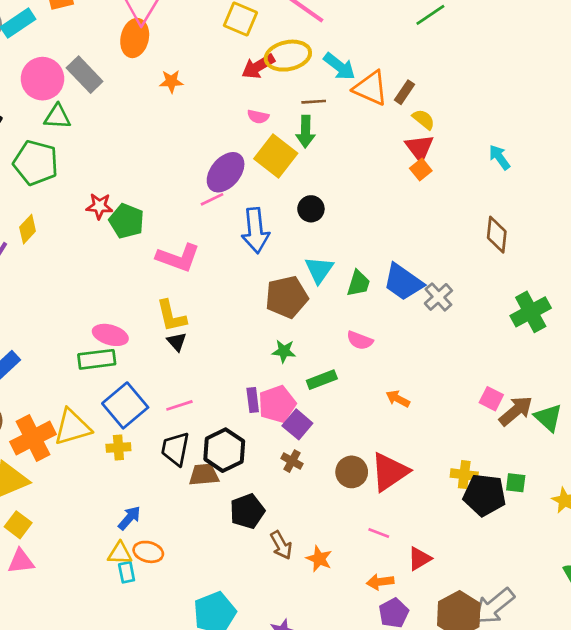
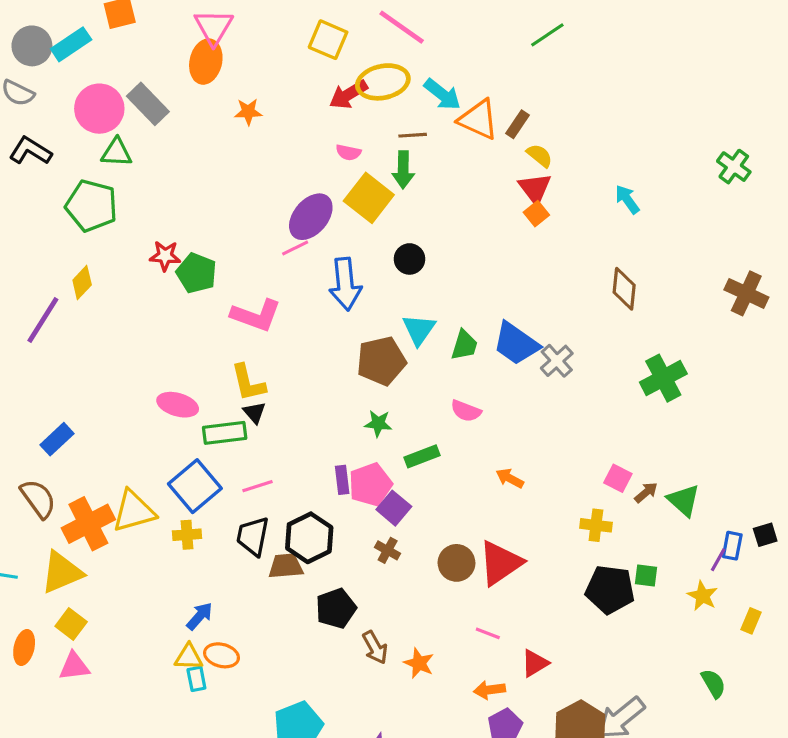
green rectangle: (97, 359) -> (225, 433), moved
brown arrow: (516, 411) -> (646, 492), size x0.6
yellow cross: (464, 475) -> (596, 525), moved

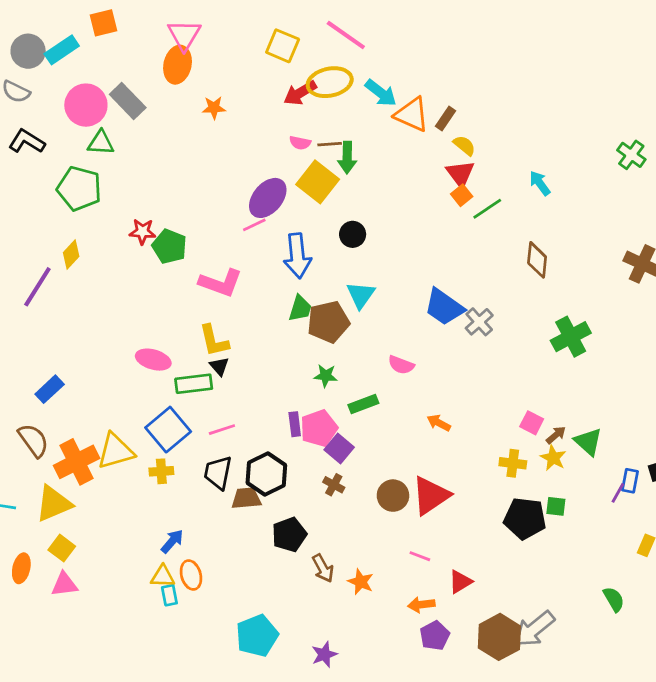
green line: (547, 35) -> (487, 209), moved
brown line: (413, 135) -> (330, 144), moved
green trapezoid: (464, 345) -> (300, 308), moved
yellow star: (702, 596) -> (553, 458), moved
orange ellipse: (221, 655) -> (191, 575), turned 60

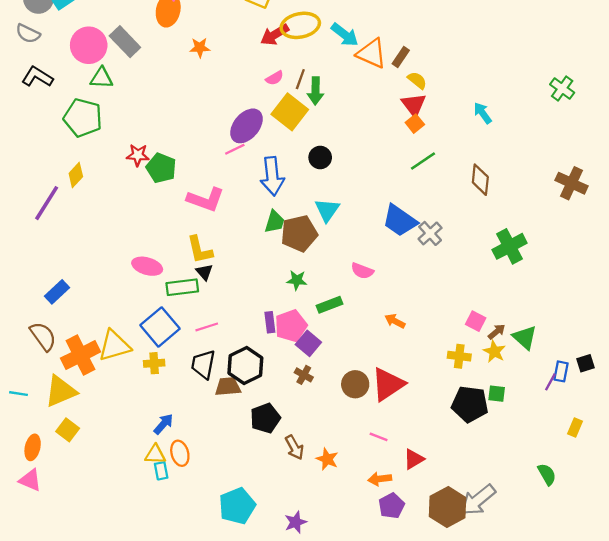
pink semicircle: (300, 143) -> (275, 78), turned -42
brown line: (330, 144) -> (300, 79), turned -66
green line: (487, 209) -> (423, 161), moved
pink triangle: (64, 584) -> (30, 480), moved, turned 30

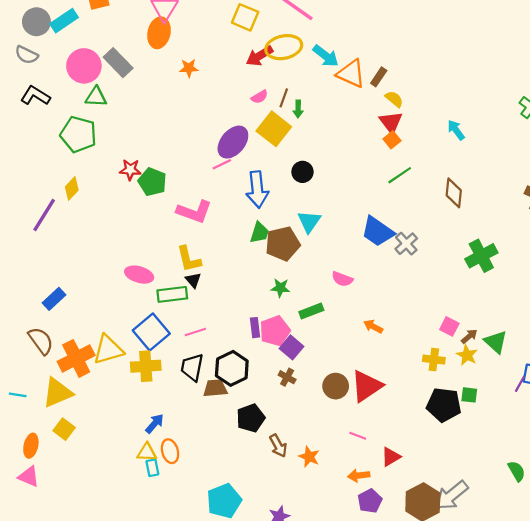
green arrow: (315, 91) -> (298, 109), size x0.7
yellow cross: (154, 363) -> (146, 366), size x1.5

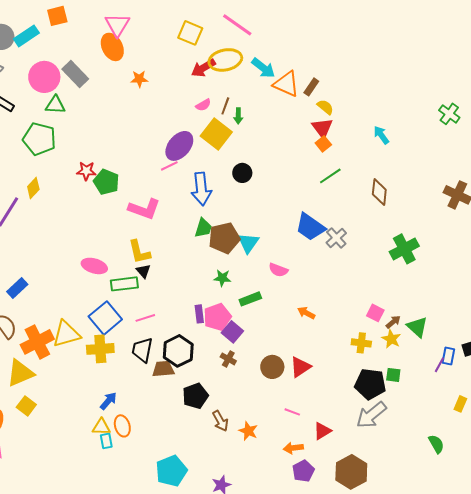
orange ellipse: (159, 33) -> (112, 47), turned -40
cyan triangle: (309, 222) -> (248, 243), moved
red triangle: (367, 386) -> (300, 367), size x0.7
gray arrow: (452, 495) -> (371, 415), moved

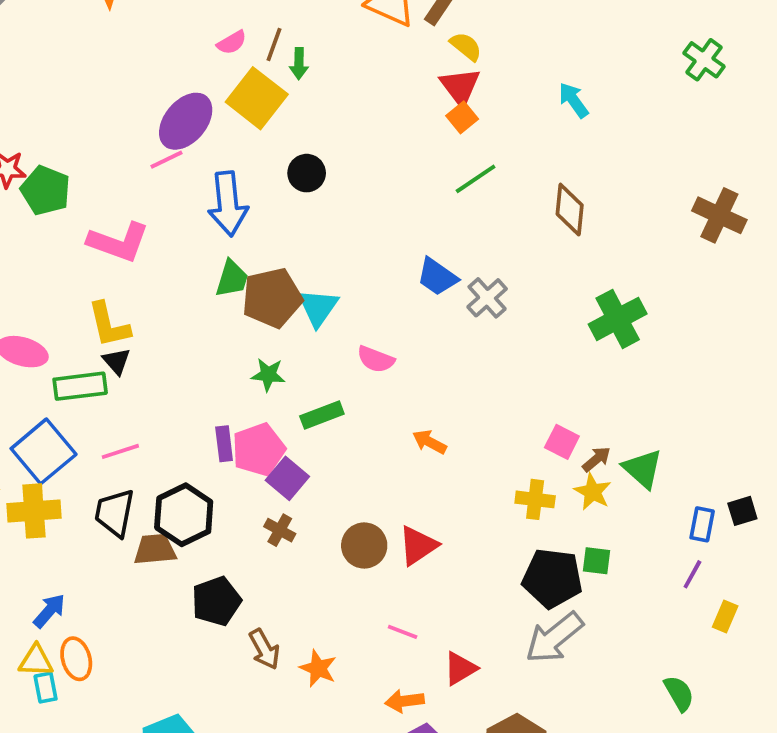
blue trapezoid: (310, 227) -> (437, 277), size x0.7
purple line: (439, 365) -> (692, 574), moved

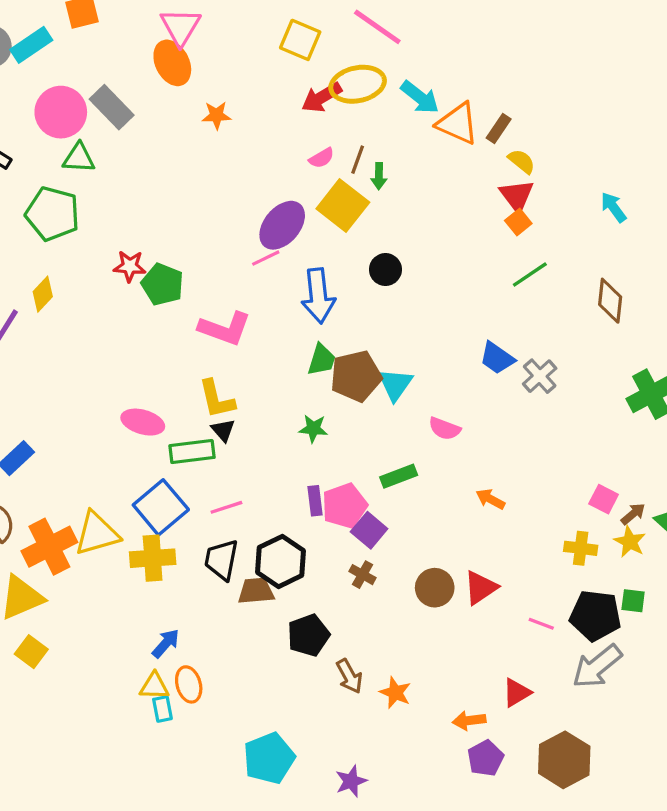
green star: (268, 375) -> (313, 429), moved
pink line: (403, 632) -> (541, 624), moved

